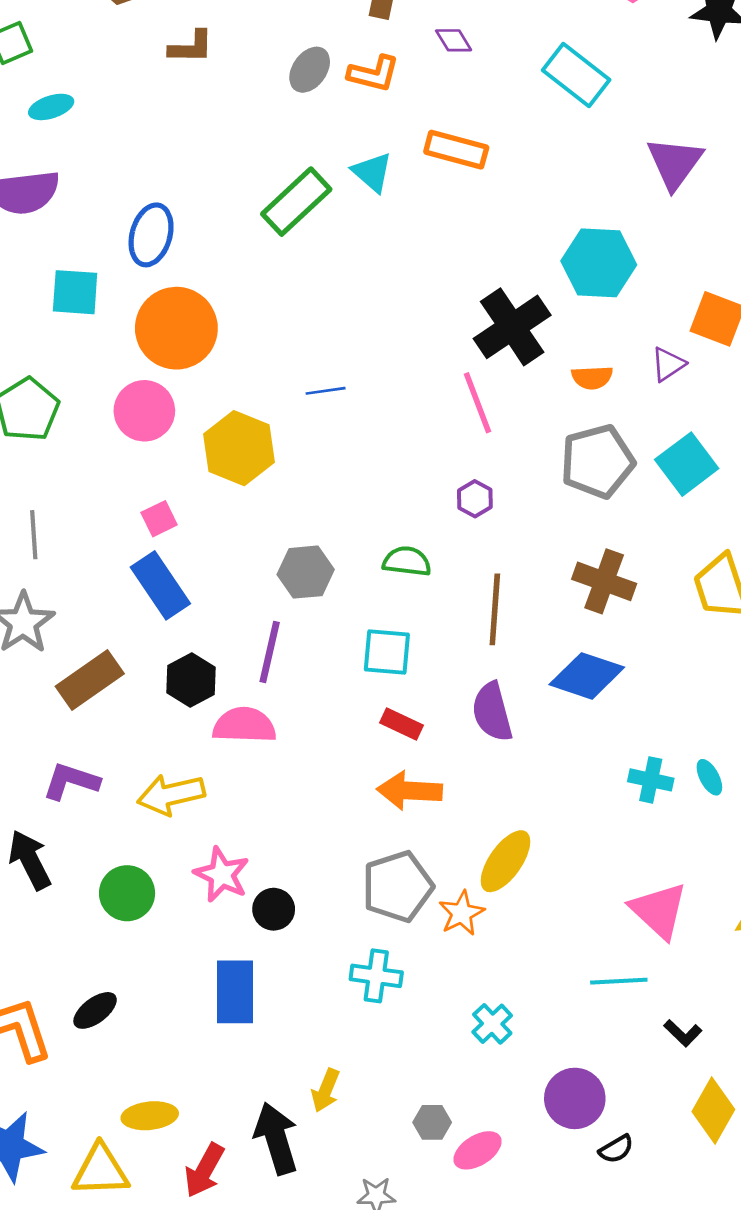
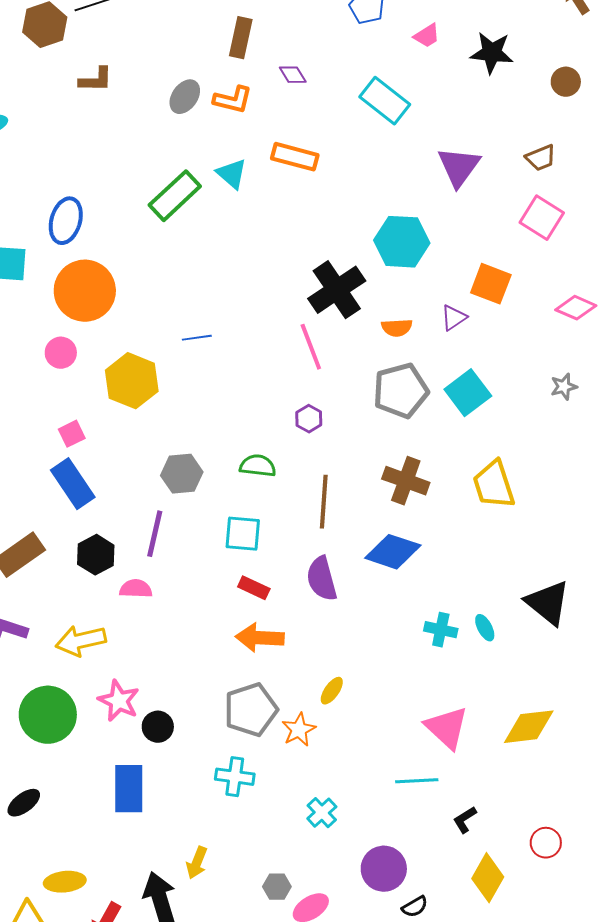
pink circle: (144, 411) -> (61, 353), size x0.7
pink semicircle: (244, 725) -> (136, 589), size x0.7
yellow ellipse: (506, 861) -> (332, 691), size x0.6
green circle: (127, 893) -> (48, 715), size x1.4
black L-shape: (683, 1033) -> (465, 820), turned 104

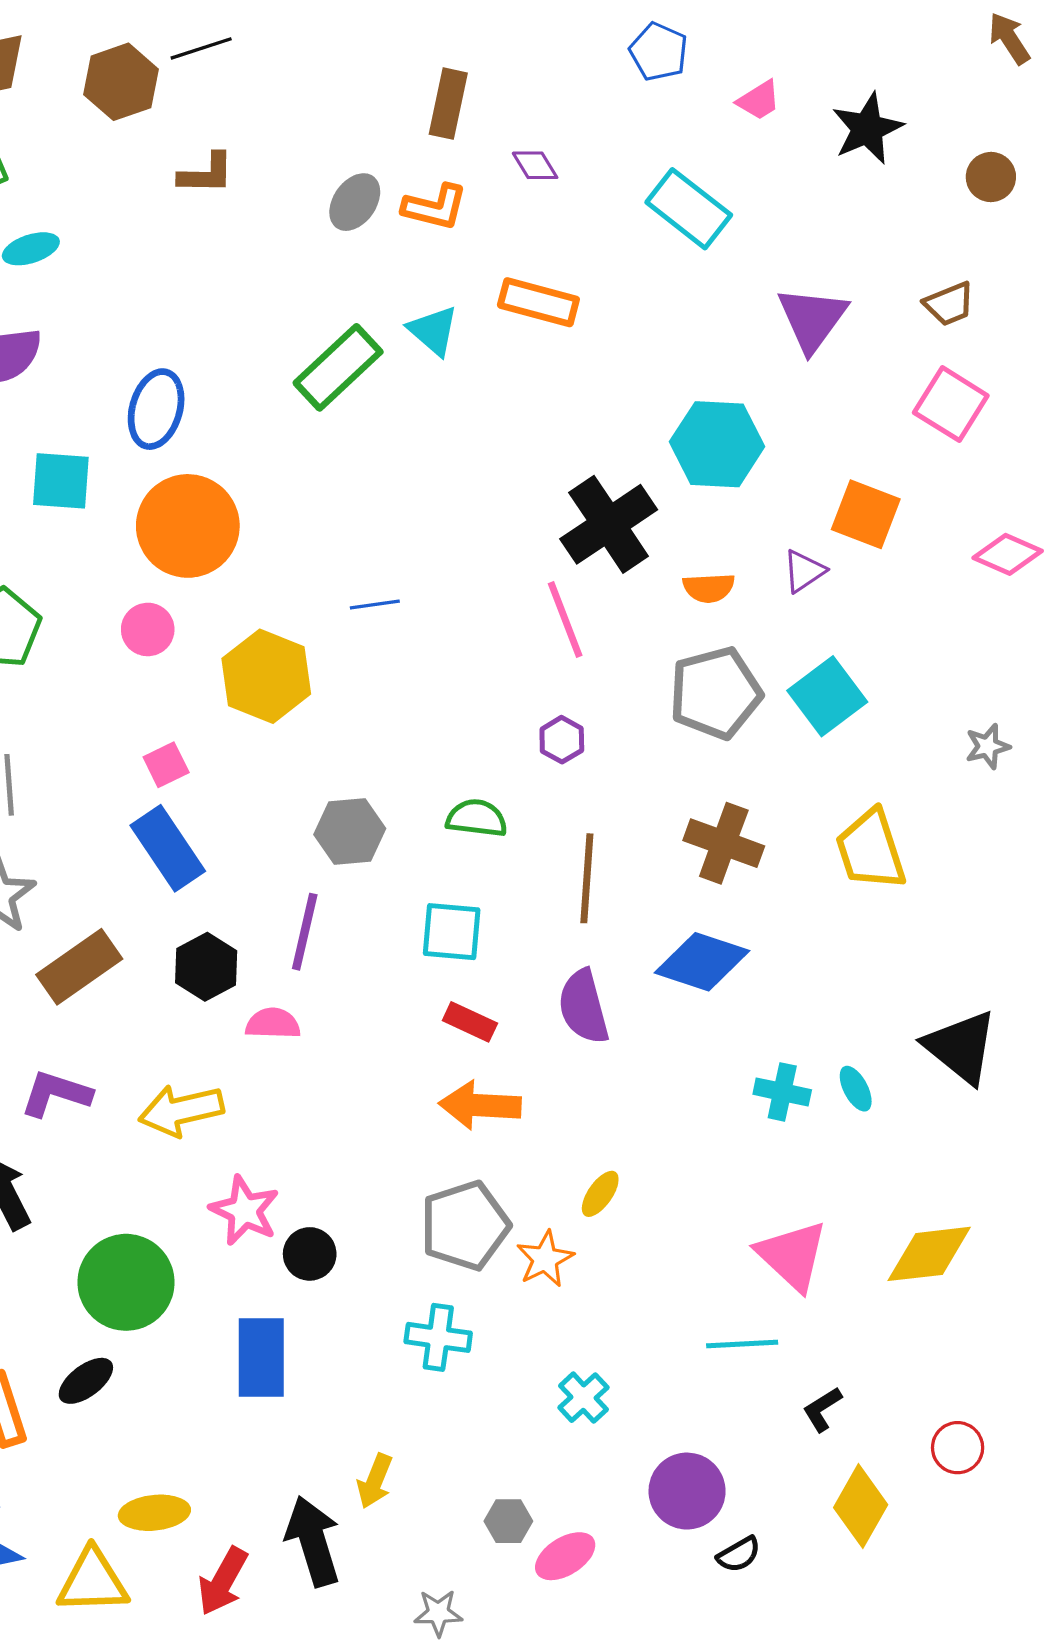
black star: (492, 53) -> (867, 129), turned -30
gray star: (564, 387) -> (988, 746), moved
green circle: (48, 715) -> (126, 1282), moved

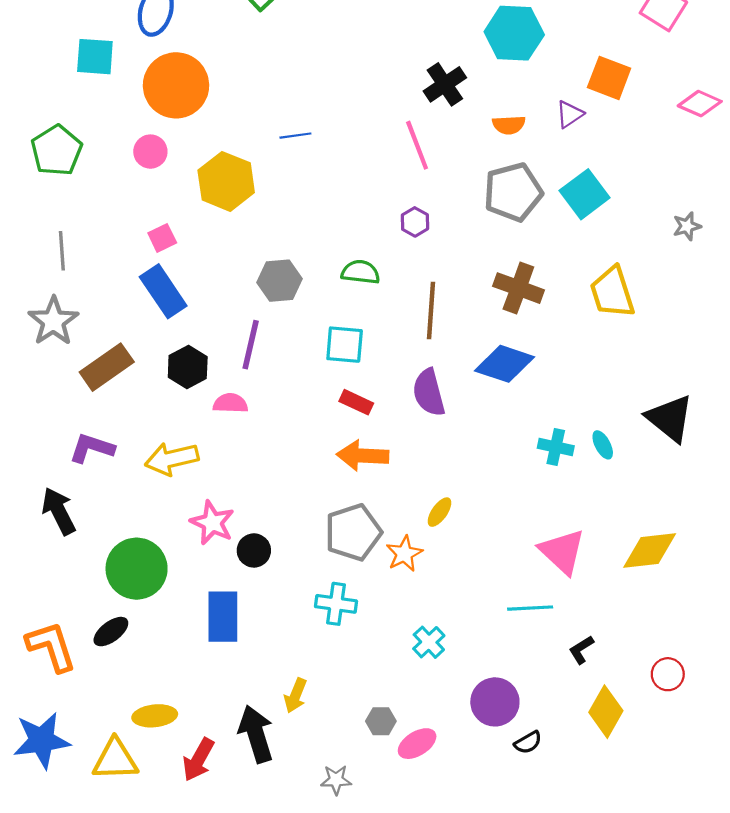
black cross: (609, 524) -> (445, 84), size x0.7

